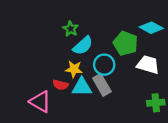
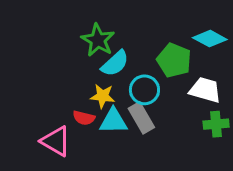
green star: (71, 29) -> (98, 40), size x1.5
green cross: (156, 103) -> (216, 124), moved

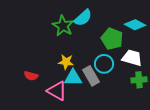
cyan semicircle: (115, 63) -> (83, 18), moved
cyan circle: (144, 90) -> (104, 64), moved
red semicircle: (84, 118) -> (31, 76), moved
pink triangle: (56, 141) -> (57, 91), moved

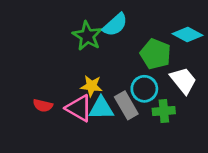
white trapezoid: (132, 58) -> (183, 80), turned 35
green cross: (139, 80) -> (164, 111), moved
pink triangle: (57, 91) -> (79, 108), moved

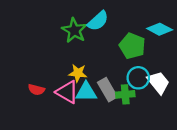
white trapezoid: (183, 80) -> (158, 83), moved
cyan circle: (144, 89) -> (138, 78), moved
green cross: (164, 111) -> (125, 94), moved

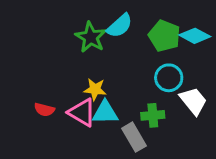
green pentagon: (132, 46) -> (164, 36), moved
cyan circle: (138, 78) -> (169, 78), moved
gray rectangle: (107, 90) -> (134, 137), moved

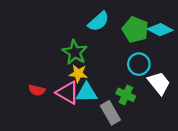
green star: (91, 37) -> (75, 52), moved
green cross: (153, 115) -> (126, 95), turned 30

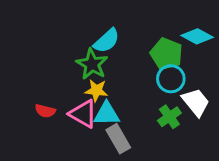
cyan semicircle: (98, 21) -> (107, 41), moved
green pentagon: (135, 30) -> (166, 54), moved
green cross: (126, 95) -> (169, 117), moved, turned 30
gray rectangle: (110, 113) -> (118, 139), moved

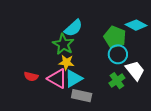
cyan triangle: (107, 114) -> (73, 79), turned -30
gray rectangle: (118, 139) -> (82, 96), turned -48

